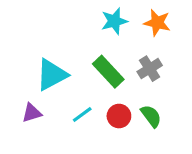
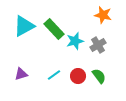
cyan star: (114, 21) -> (75, 41), moved
green rectangle: (108, 72) -> (54, 29), moved
cyan triangle: (52, 75) -> (24, 26), moved

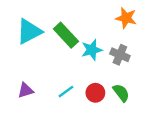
gray cross: (98, 45) -> (120, 55), turned -35

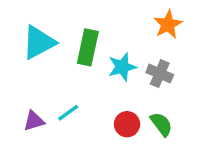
orange star: (126, 18) -> (168, 24), turned 30
green rectangle: (66, 35) -> (88, 47), turned 55
cyan line: (66, 92) -> (68, 113), moved

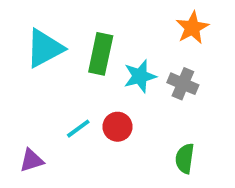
purple triangle: (34, 121) -> (32, 160), moved
red circle: (127, 124) -> (118, 127), moved
green semicircle: (161, 124) -> (185, 158), moved, turned -135

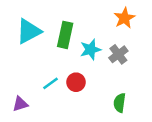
gray cross: (183, 84) -> (118, 54), turned 30

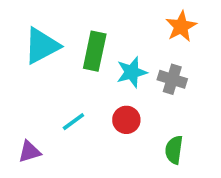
gray cross: (118, 54) -> (172, 79), turned -36
red circle: (76, 82) -> (126, 120), moved

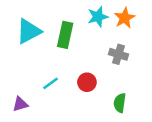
cyan star: (132, 72) -> (98, 17), moved

